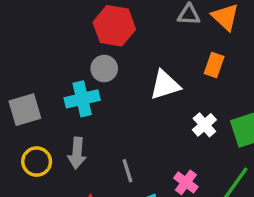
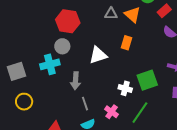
white cross: (204, 125) -> (125, 88), moved, turned -32
gray arrow: (77, 153) -> (76, 81), moved
gray line: (127, 171) -> (85, 104), moved

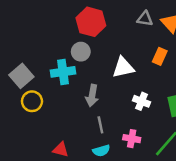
gray square: (17, 71) -> (21, 76), turned -30
white cross: (125, 88) -> (142, 101), moved
yellow circle: (24, 102) -> (32, 101), moved
pink cross: (112, 112) -> (132, 139), turned -32

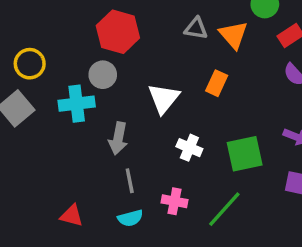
white triangle: (123, 67) -> (164, 98), turned -40
yellow circle: (32, 101) -> (30, 64), moved

